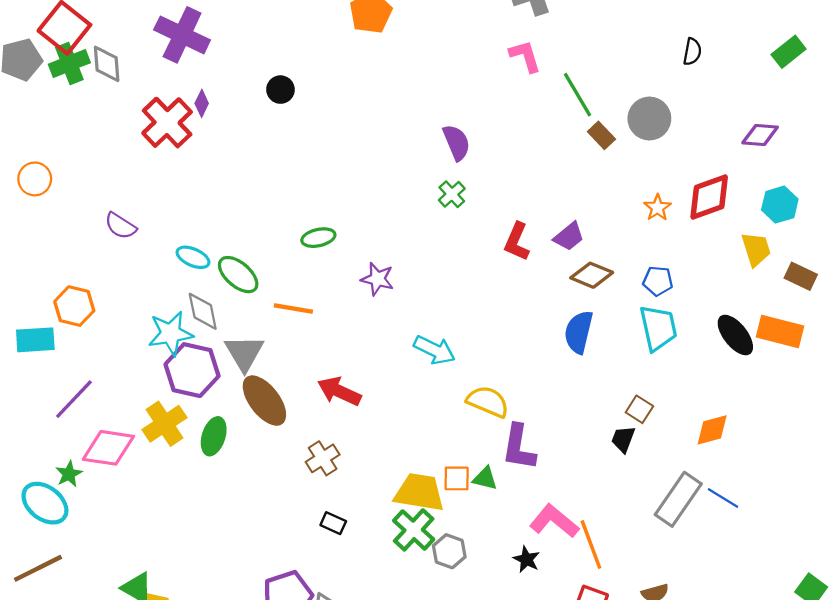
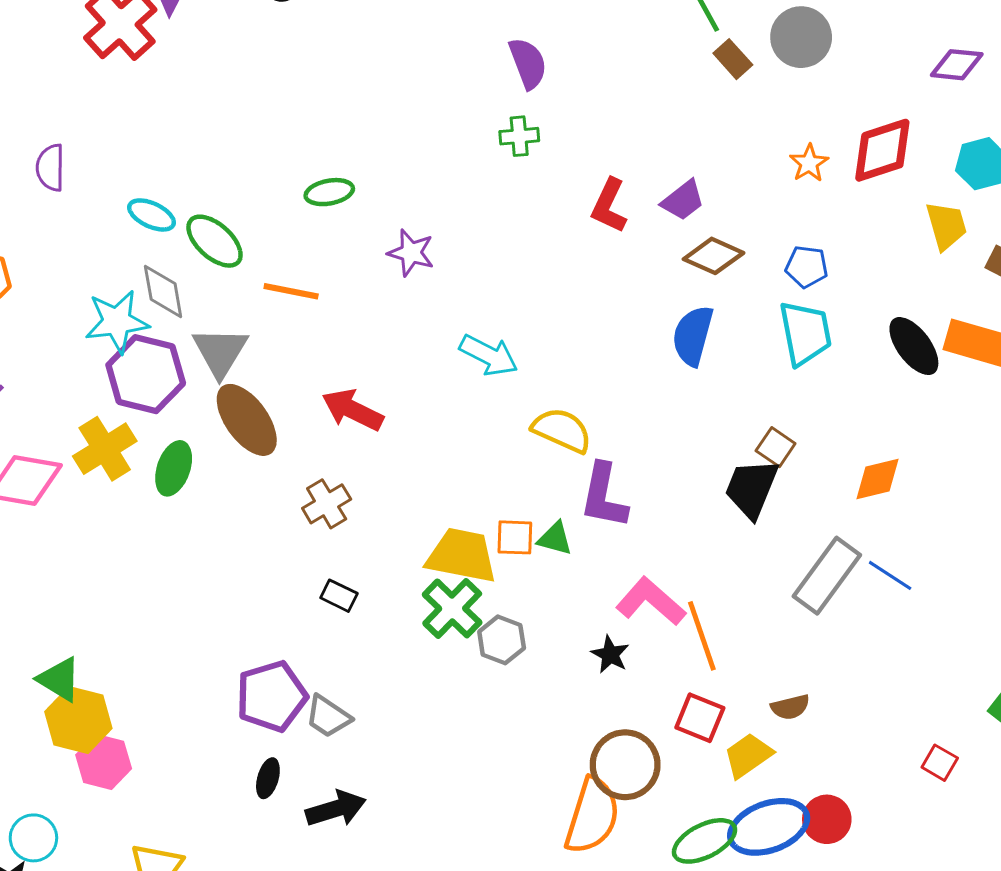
green cross: (452, 194) -> (519, 136), turned 36
purple semicircle: (120, 226) -> (50, 168), turned 56
black trapezoid: (623, 439) -> (751, 488), size x1.6

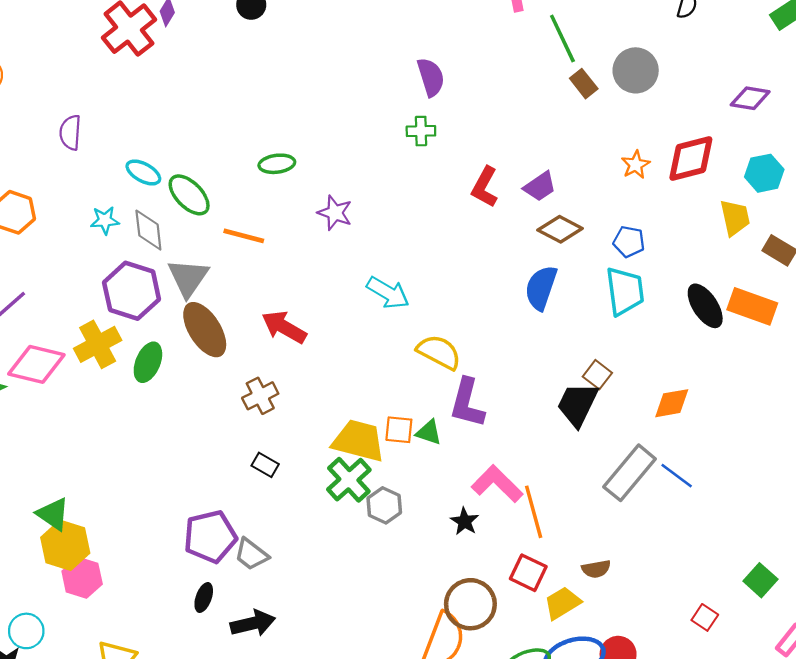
cyan star: (117, 322) -> (105, 220), moved, size x0.6

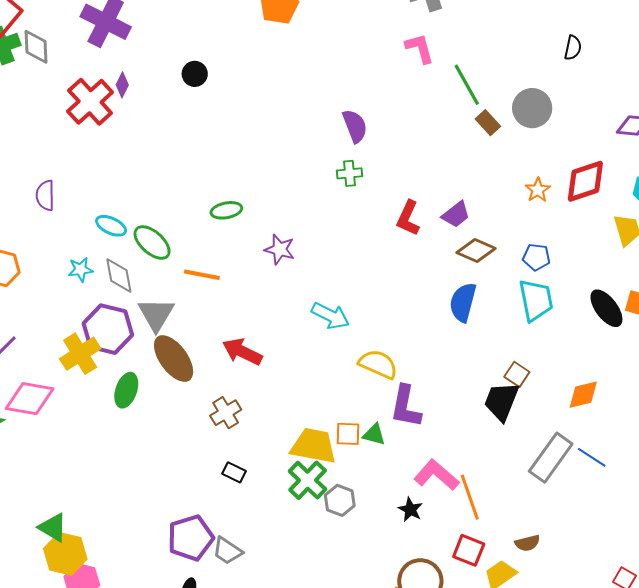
yellow cross: (98, 344) -> (80, 354), moved

